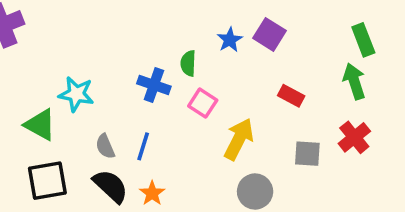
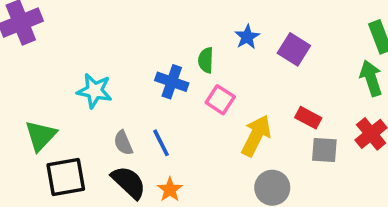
purple square: (269, 34) -> (294, 49), moved
red rectangle: (291, 96) -> (308, 118), moved
green triangle: (40, 125) -> (41, 136), moved, turned 44
blue line: (143, 146) -> (161, 143), turned -44

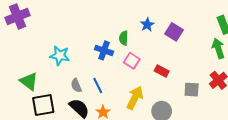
red rectangle: (308, 118) -> (162, 71), moved
green triangle: (41, 136) -> (29, 81), turned -36
yellow arrow: (256, 136) -> (135, 98), moved

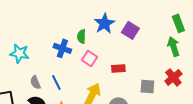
blue star: (147, 25) -> (104, 23), size x1.5
red rectangle: (162, 71) -> (118, 68), turned -32

